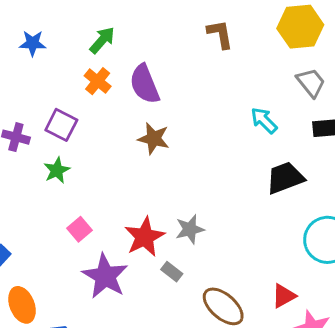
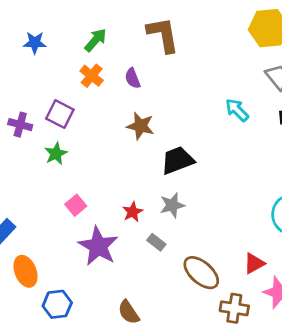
brown L-shape: (220, 34) -> (163, 35), moved, size x1.4
purple semicircle: (145, 84) -> (133, 78), size x0.6
black trapezoid: (285, 178) -> (177, 160), moved
red star: (145, 237) -> (133, 212), size x0.6

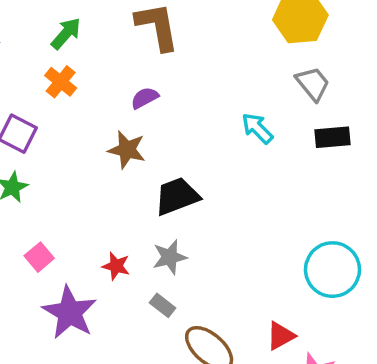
purple semicircle: (133, 78) -> (145, 98), moved, turned 84
red star: (133, 212) -> (116, 266), turned -30
gray rectangle: (156, 242) -> (163, 305), moved

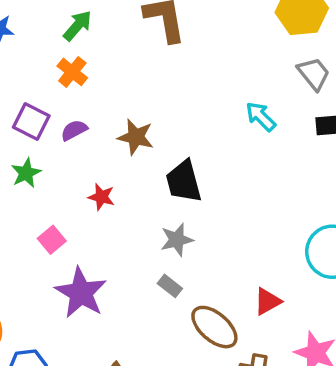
purple semicircle: (145, 98) -> (74, 130), moved
black trapezoid: (177, 196) -> (184, 181), turned -84
red star: (116, 266) -> (101, 197), moved
red triangle: (281, 336) -> (267, 301), moved

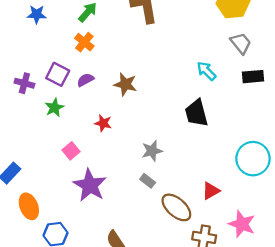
black trapezoid: (184, 181) -> (196, 113), moved

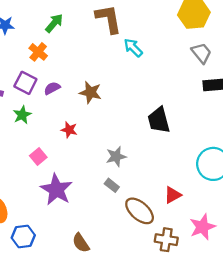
orange cross: (84, 42) -> (38, 52), moved
cyan arrow: (206, 71) -> (133, 48), moved
pink star: (242, 224) -> (202, 227), turned 30

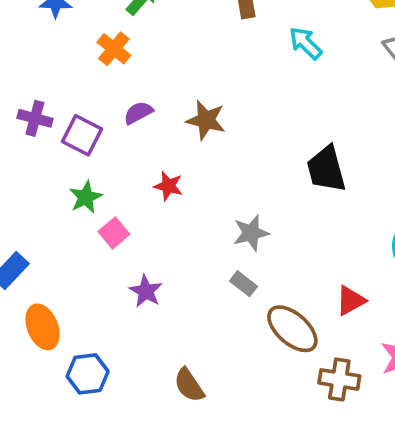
cyan arrow: (133, 48) -> (306, 43), moved
purple square: (25, 83) -> (82, 135), moved
green star: (22, 115) -> (86, 197), moved
purple star: (56, 190) -> (146, 291), size x0.6

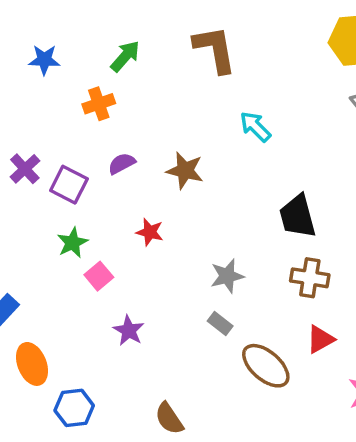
cyan arrow: (306, 43) -> (255, 127), moved
orange cross: (114, 49) -> (99, 104), turned 32
purple cross: (35, 118) -> (25, 169), turned 32
brown cross: (339, 379) -> (310, 278), moved

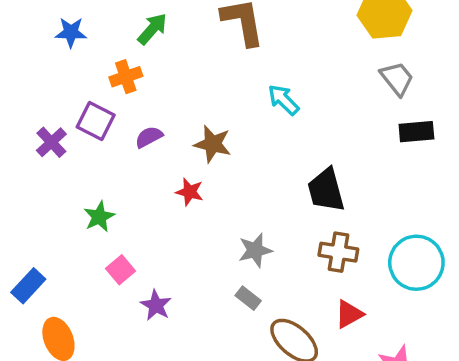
purple square: (69, 185) -> (96, 121), moved
red star: (150, 232) -> (190, 192), moved
pink square: (99, 276) -> (120, 270), moved

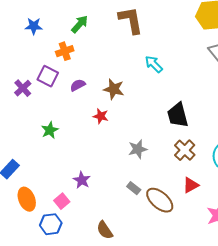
brown cross: (338, 252) -> (185, 150), turned 35
pink square: (120, 270) -> (62, 201), moved
gray rectangle: (248, 298) -> (134, 188), moved

